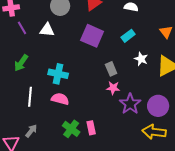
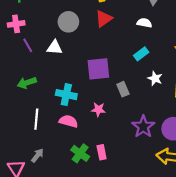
purple square: (92, 36) -> (98, 69), moved, turned -30
green arrow: (21, 63) -> (27, 83), turned 36
pink star: (113, 88) -> (98, 109), moved

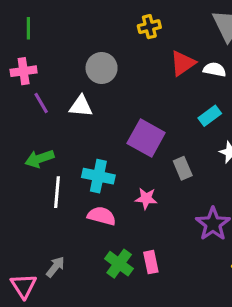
red triangle: (104, 19) -> (183, 63), moved
purple square: (98, 69) -> (146, 138), turned 35
white line: (36, 119) -> (57, 192), moved

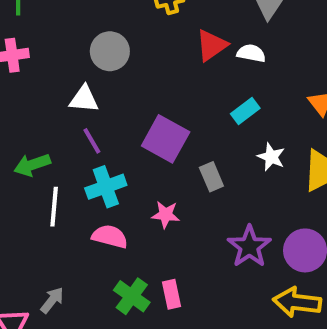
purple line: (41, 103) -> (92, 141), moved
cyan cross: (98, 176) -> (106, 187), turned -32

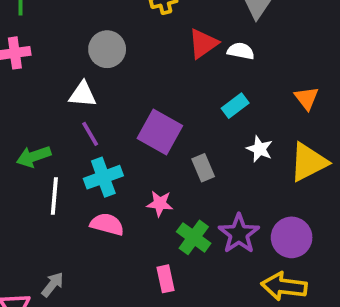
green cross: (132, 296) -> (194, 237), moved

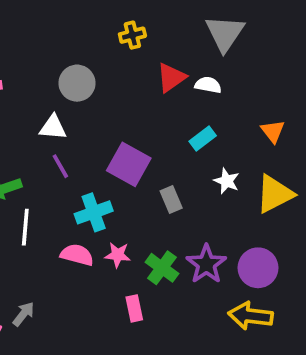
cyan cross: (103, 177) -> (94, 212), moved
pink star: (160, 204) -> (118, 255), moved

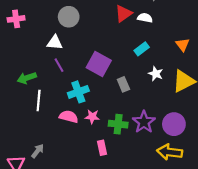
green cross: (162, 268) -> (118, 124), turned -30

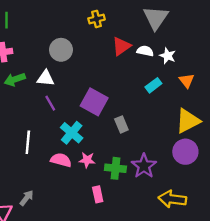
cyan rectangle: (142, 49) -> (153, 85), moved
white star: (156, 74) -> (168, 56), moved
green arrow: (27, 78) -> (15, 79), moved
cyan cross: (78, 92) -> (72, 133), turned -30
purple circle: (174, 124) -> (185, 152), moved

